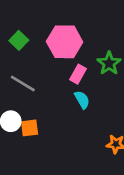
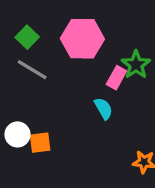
pink rectangle: (78, 74) -> (116, 78), moved
gray line: (23, 84) -> (32, 70), moved

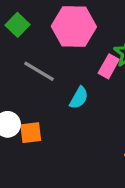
gray line: (32, 70) -> (39, 71), moved
cyan semicircle: (103, 108) -> (79, 98), moved, turned 60

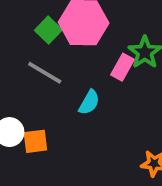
green square: (17, 25) -> (48, 30), moved

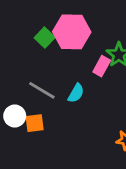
gray line: (45, 73) -> (42, 90), moved

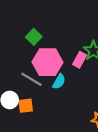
pink hexagon: (72, 32) -> (48, 62), moved

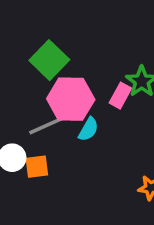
green square: (34, 37) -> (49, 60), size x1.5
gray line: (31, 79) -> (46, 126), turned -55

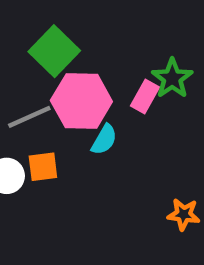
gray line: (46, 126) -> (29, 117), moved
orange square: (37, 167) -> (43, 167), moved

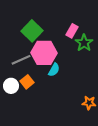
pink rectangle: (145, 96) -> (72, 31), moved
orange square: (43, 167) -> (27, 82), turned -32

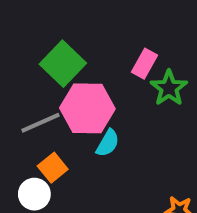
white circle: (11, 86) -> (34, 194), moved

